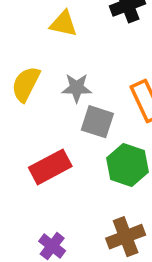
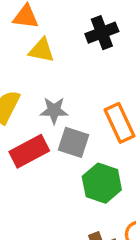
red rectangle: (50, 167) -> (29, 151), moved

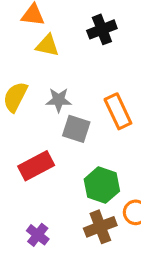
red rectangle: (29, 151) -> (36, 166), moved
green hexagon: (102, 183) -> (102, 185), moved

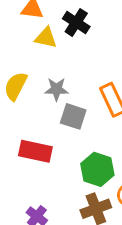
black cross: (102, 29) -> (76, 23), moved, turned -36
red rectangle: (36, 166) -> (35, 151), turned 40

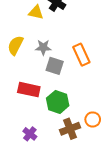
green hexagon: (97, 169) -> (58, 102), moved

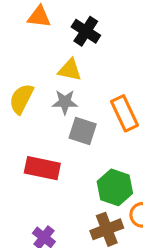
yellow triangle: (36, 12) -> (70, 70), moved
green hexagon: (58, 102) -> (115, 187), moved

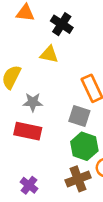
gray star: (65, 102) -> (33, 102), moved
gray square: (83, 131) -> (79, 116), moved

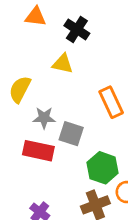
gray square: (79, 116) -> (71, 134), moved

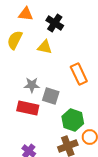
yellow semicircle: (20, 89) -> (15, 40), moved

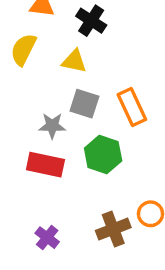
gray square: (51, 96) -> (84, 104), moved
green hexagon: (73, 120) -> (103, 154), moved

